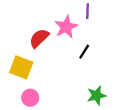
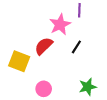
red semicircle: (39, 38) -> (44, 46), moved
pink circle: (30, 98) -> (44, 89), moved

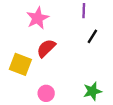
pink star: (60, 24) -> (38, 18), moved
black line: (76, 47) -> (92, 36), moved

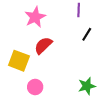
pink circle: (46, 93) -> (35, 87), moved

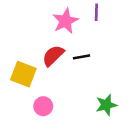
pink star: (35, 17) -> (65, 21), moved
black line: (87, 34) -> (81, 57), moved, turned 48

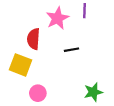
red semicircle: (53, 56) -> (34, 39), moved, turned -42

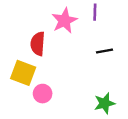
black line: (72, 50) -> (105, 51), moved
pink circle: (38, 93) -> (43, 94), moved

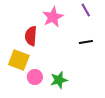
purple line: (95, 12) -> (86, 10), moved, turned -32
green star: (105, 103) -> (59, 80), moved

